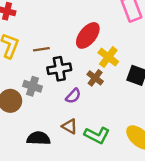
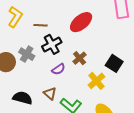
yellow cross: (108, 57) -> (96, 81), moved
black cross: (59, 69) -> (52, 44), turned -30

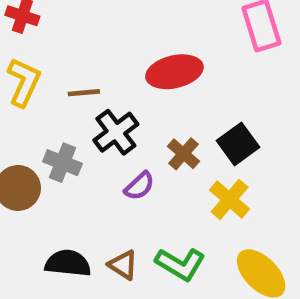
red ellipse: (81, 22) -> (174, 72), turned 35
black square: (114, 63) -> (238, 144), moved, turned 30
brown triangle: (50, 93) -> (123, 265), moved

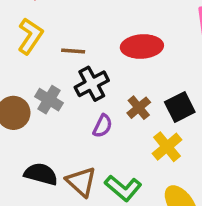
purple semicircle: (139, 186) -> (103, 126), turned -30
brown triangle: (123, 265) -> (81, 182), size x1.4

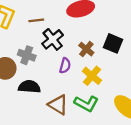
black square: (180, 107) -> (113, 43), turned -30
yellow cross: (167, 147) -> (92, 76), moved
black semicircle: (41, 174) -> (29, 87), moved

